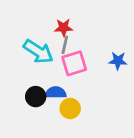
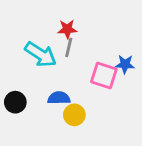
pink square: (74, 63) -> (104, 75), moved, turned 35
black circle: (36, 97) -> (15, 102), moved

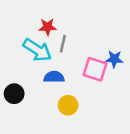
red star: (67, 29) -> (48, 27), moved
blue semicircle: (59, 98) -> (54, 77), moved

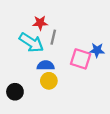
black circle: (14, 94) -> (15, 92), moved
yellow circle: (68, 105) -> (49, 81), moved

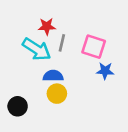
blue star: (97, 50) -> (105, 71), moved
pink square: (81, 59) -> (94, 47), moved

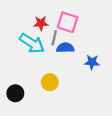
pink square: (94, 47) -> (68, 22), moved
blue semicircle: (53, 76) -> (65, 48), moved

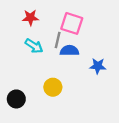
red star: (41, 23) -> (30, 18), moved
cyan arrow: (32, 43) -> (34, 46), size x0.7

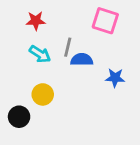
pink square: (72, 23) -> (105, 21), moved
yellow circle: (53, 87) -> (43, 94), moved

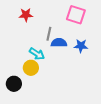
cyan arrow: (40, 54) -> (37, 54), moved
blue star: (115, 78) -> (81, 46), moved

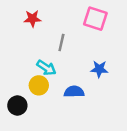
blue semicircle: (59, 43) -> (74, 92), moved
blue star: (81, 46) -> (99, 69), moved

